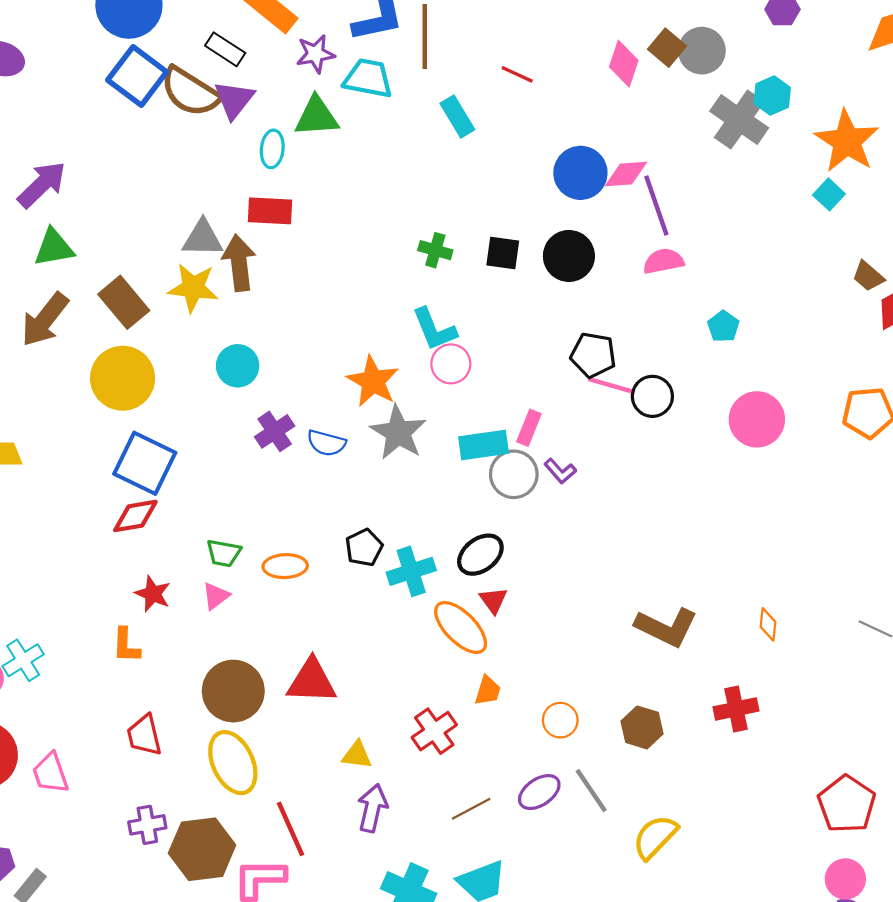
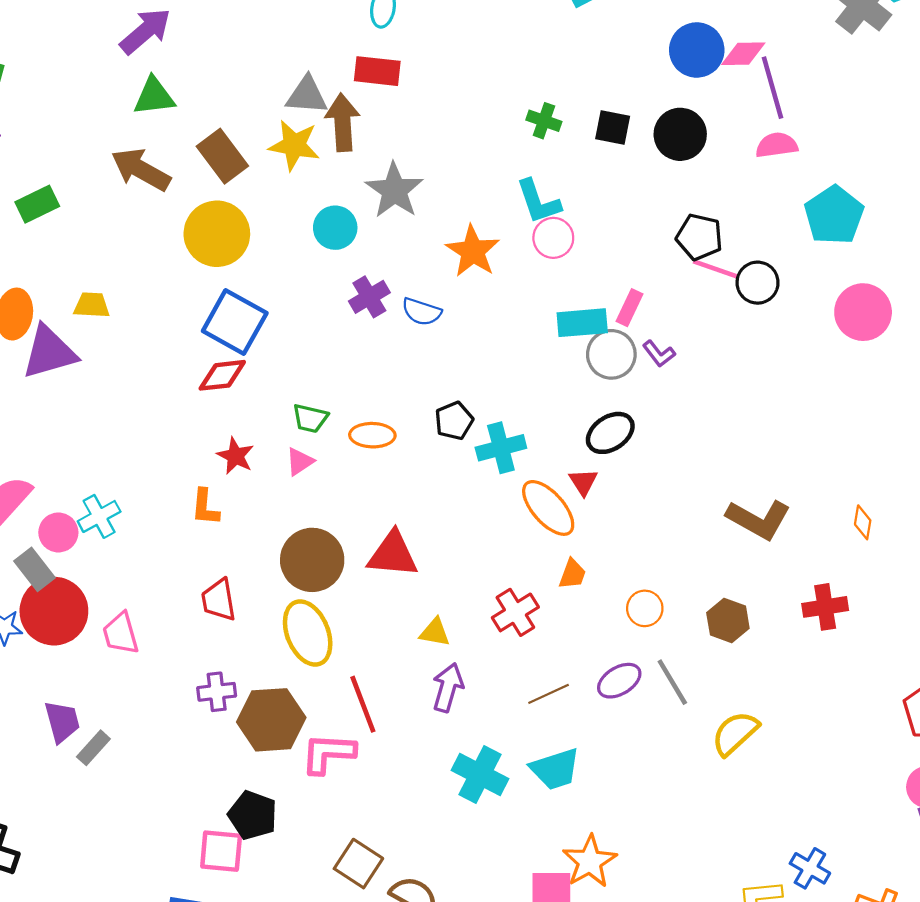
brown arrow: (45, 320) -> (141, 170), turned 78
cyan pentagon: (723, 326) -> (834, 215), size x1.8
gray star: (398, 433) -> (394, 190), moved
black ellipse: (480, 555) -> (610, 433), moved

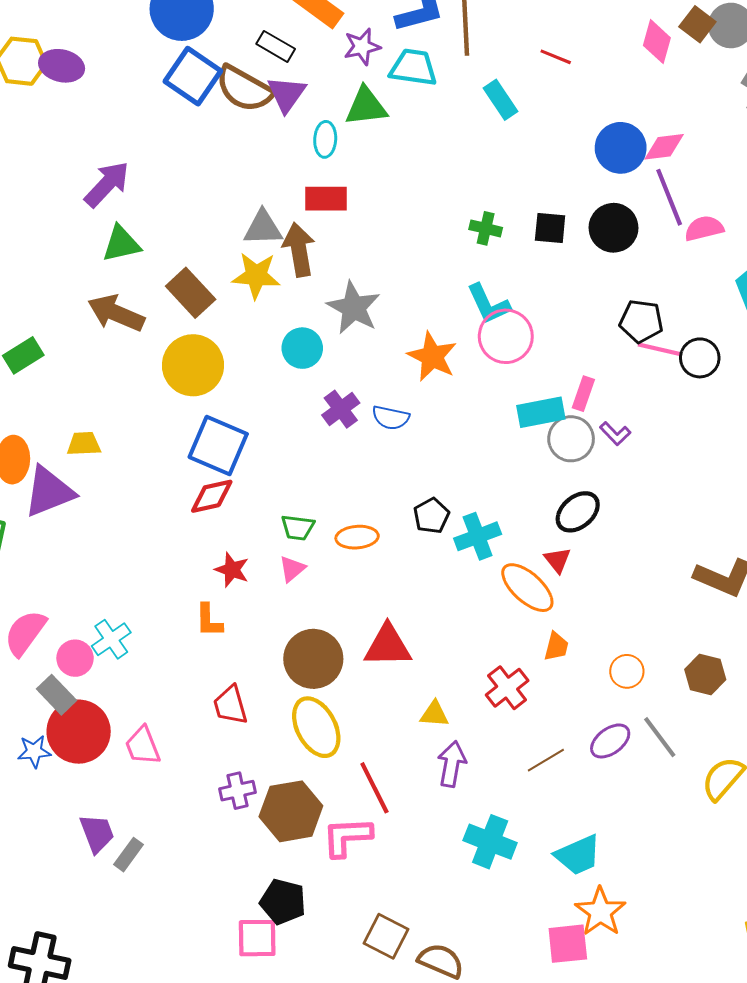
purple line: (773, 88) -> (669, 197), moved
pink circle: (553, 238) -> (506, 336), size x1.4
cyan trapezoid: (555, 769) -> (578, 855), moved

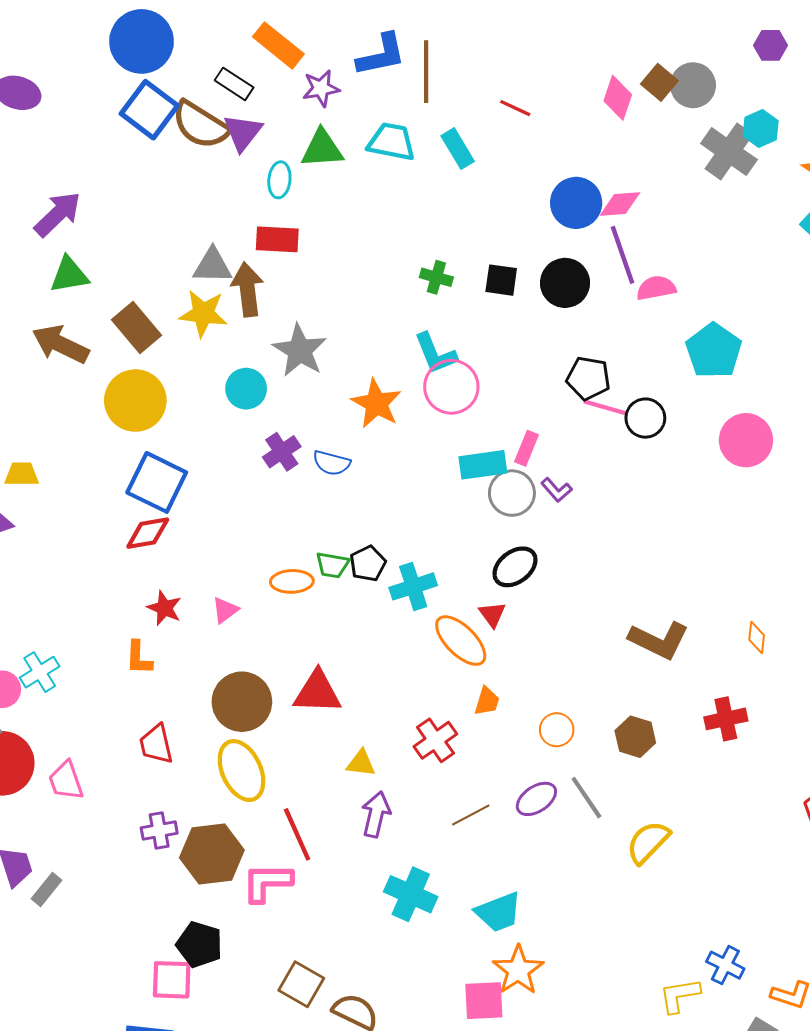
cyan trapezoid: (413, 68) -> (391, 142), moved
green trapezoid: (298, 528) -> (332, 565), moved

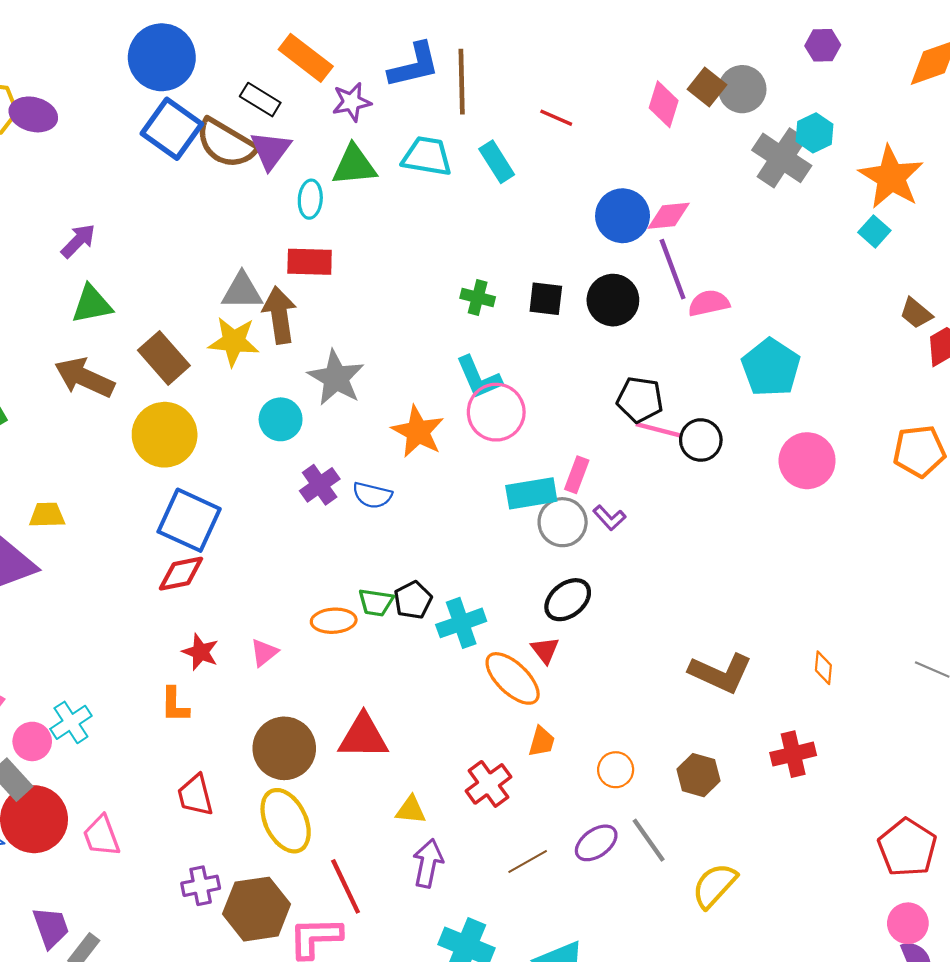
purple arrow: (58, 214) -> (78, 241), size x0.7

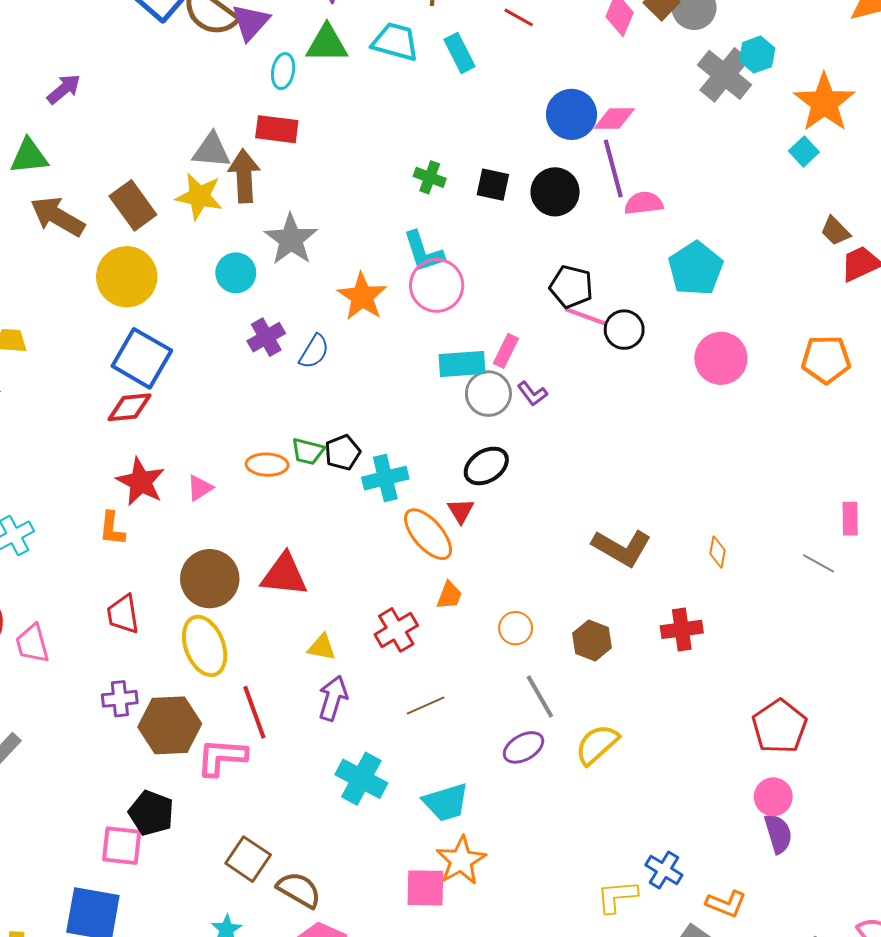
green triangle: (92, 304) -> (29, 156), moved
blue semicircle: (372, 495) -> (314, 351), turned -78
red star: (200, 652) -> (141, 482), size x1.4
purple ellipse: (596, 843) -> (523, 747), moved

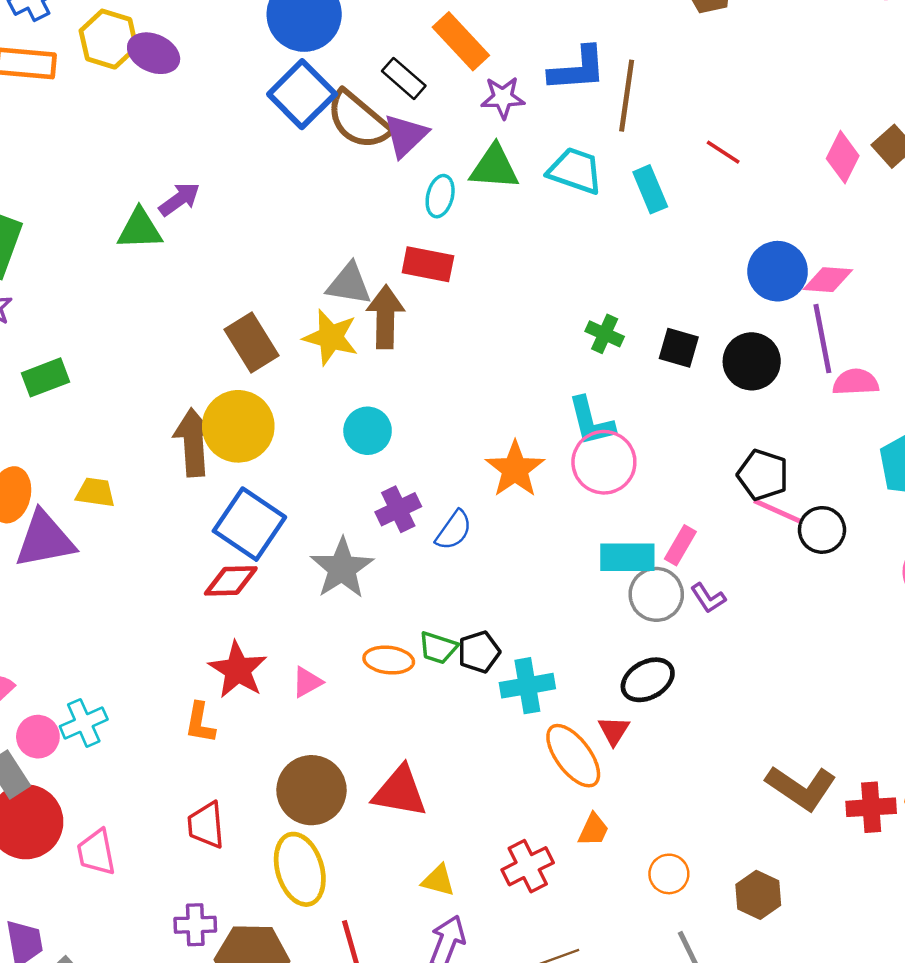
green triangle: (29, 156) -> (140, 229), moved
brown arrow: (57, 216) -> (193, 443), moved, turned 52
gray star: (291, 239) -> (342, 568), moved
red cross: (682, 629) -> (871, 807), moved

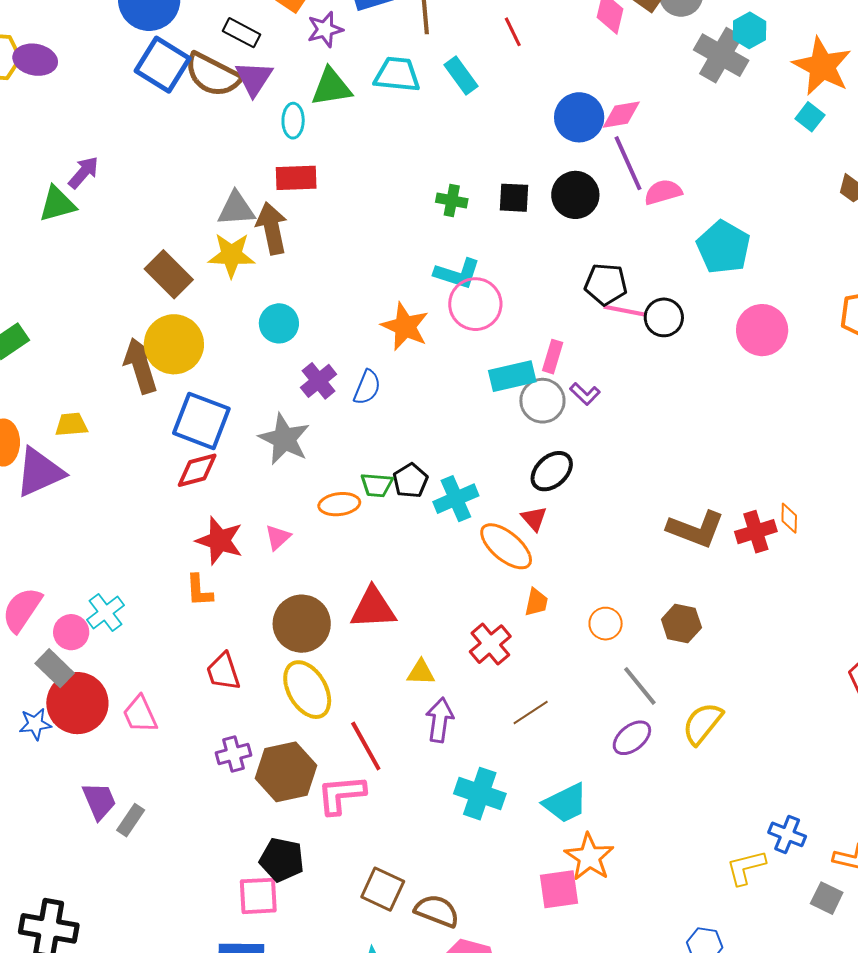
red line: (723, 152) -> (513, 32), turned 44
cyan L-shape: (591, 421) -> (457, 274), turned -45

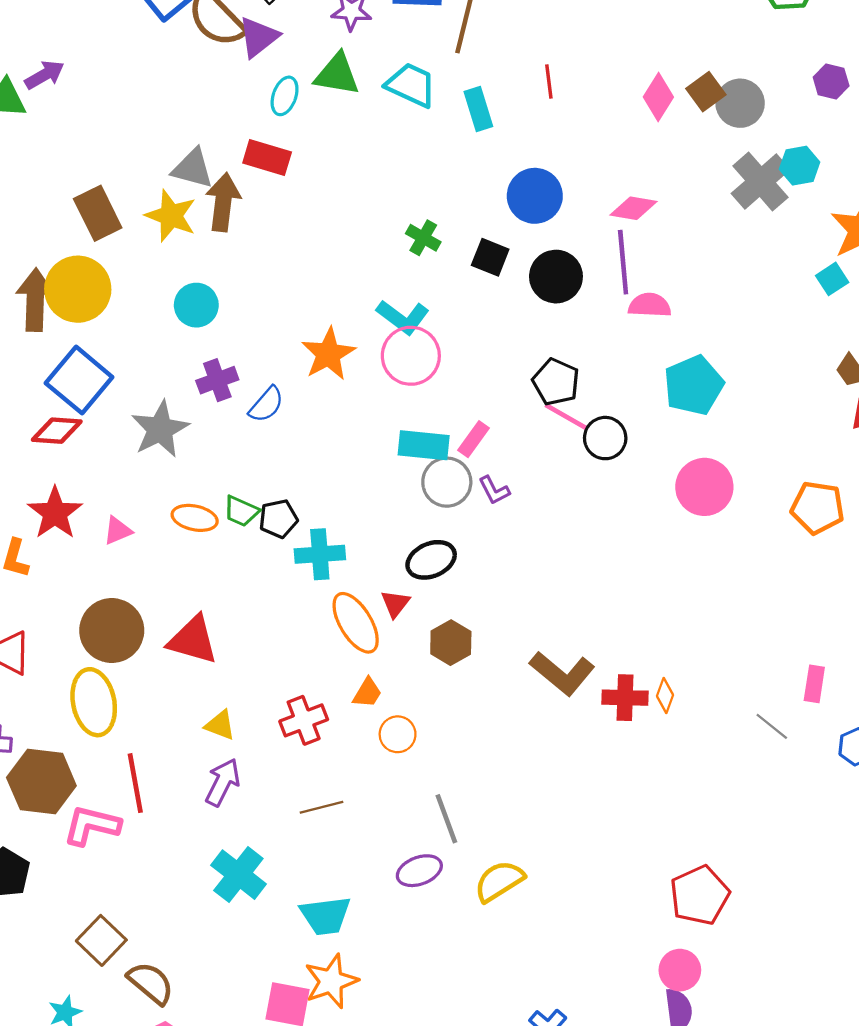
blue circle: (579, 117) -> (535, 196), moved
orange circle: (606, 624) -> (398, 734), moved
brown hexagon: (681, 624) -> (451, 643), moved

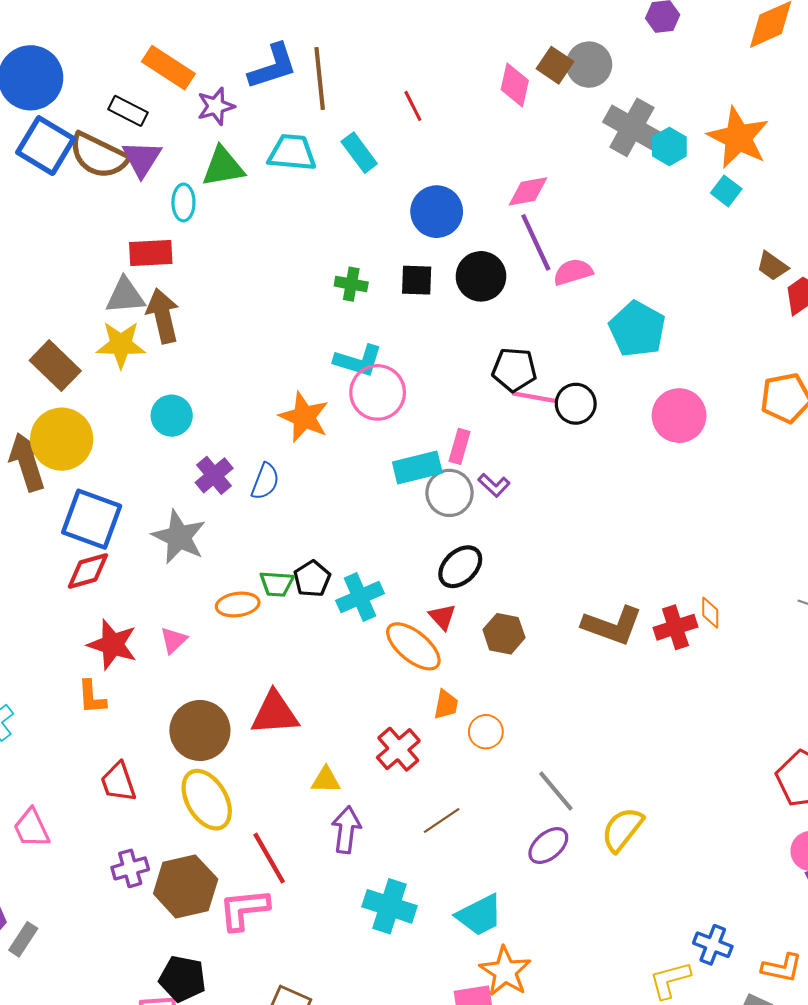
red rectangle: (267, 158) -> (151, 253), moved
cyan hexagon: (800, 166) -> (669, 146), moved

